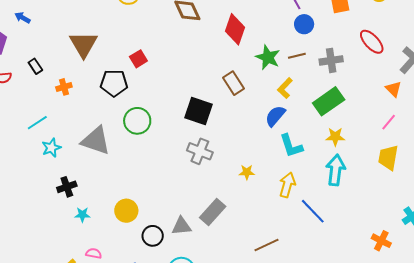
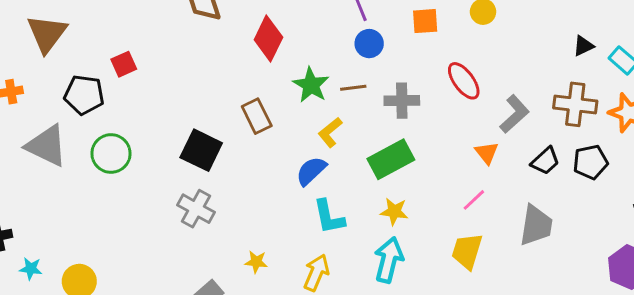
gray triangle: (96, 141) -> (47, 146), moved
yellow star: (247, 172) -> (256, 262), moved
cyan star: (82, 215) -> (31, 269), moved

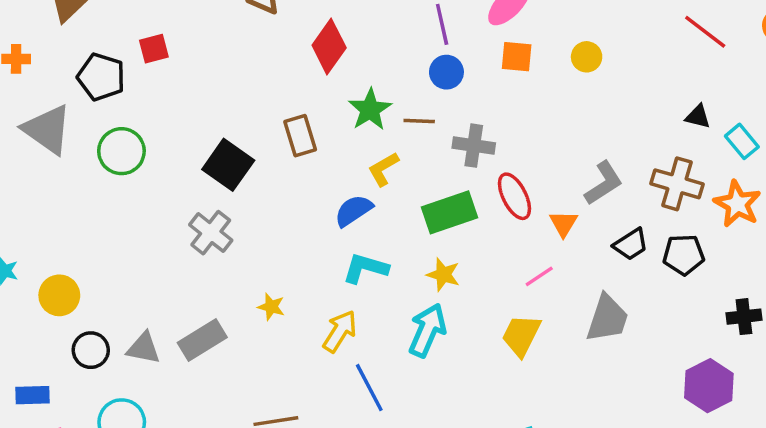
black triangle: (583, 46) -> (698, 117), turned 30
red ellipse: (464, 81) -> (514, 196), moved
cyan L-shape: (329, 217) -> (365, 268), turned 108

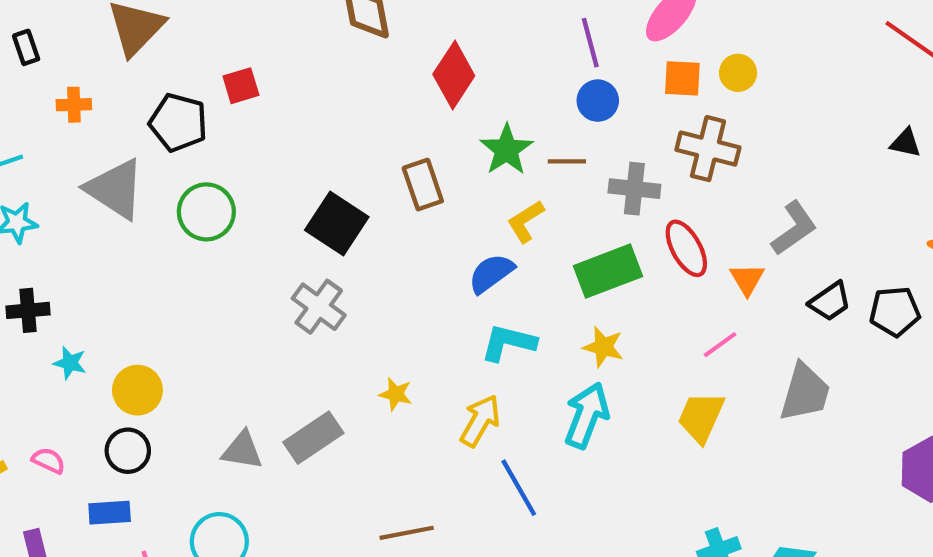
yellow circle: (587, 57) -> (738, 73), moved
brown cross: (677, 184) -> (708, 149), moved
black circle: (91, 350) -> (128, 451), moved

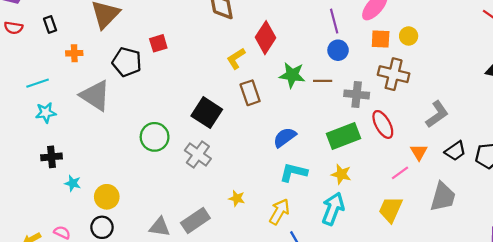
green star: (507, 150) -> (292, 75), turned -30
green circle: (206, 212) -> (155, 137), moved
yellow L-shape: (526, 221) -> (236, 59), moved
orange triangle: (747, 279) -> (419, 152), moved

